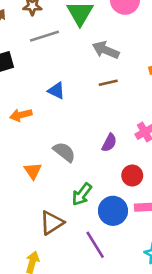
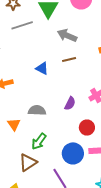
blue triangle: (56, 91) -> (42, 68), moved
gray semicircle: (64, 152) -> (37, 110), turned -36
green arrow: (82, 194) -> (39, 141), moved

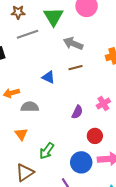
gray semicircle: (37, 110) -> (30, 107), moved
brown triangle: (28, 162) -> (25, 172), moved

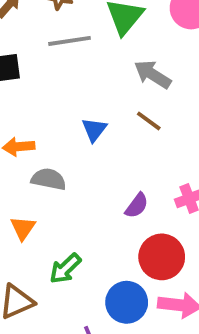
brown line: (76, 68) -> (149, 121), turned 40
blue triangle: (48, 77) -> (94, 130), turned 32
red circle: (95, 136) -> (162, 257), size x1.5

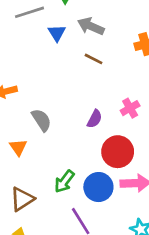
blue triangle: (94, 130) -> (57, 33), moved
gray semicircle: (49, 179) -> (41, 120), moved, turned 55
green arrow: (65, 269) -> (64, 181), moved

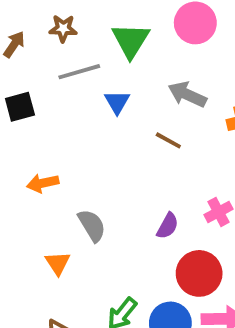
gray arrow: (91, 26) -> (187, 94), moved

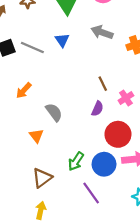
gray line: (79, 72) -> (32, 47), moved, turned 45
brown line: (168, 140) -> (103, 84), moved, turned 40
orange arrow: (43, 183) -> (24, 91), turned -30

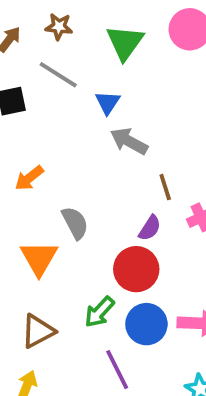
gray arrow: (102, 32) -> (129, 141), moved
gray line: (32, 47) -> (58, 75), moved
red circle: (118, 134) -> (136, 269), moved
orange triangle: (36, 136) -> (39, 258), size x1.5

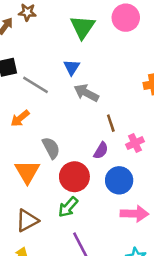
brown star: (59, 27) -> (27, 12), moved
gray line: (58, 75) -> (36, 85), moved
red circle: (136, 269) -> (74, 177), moved
blue circle: (146, 324) -> (119, 180), moved

